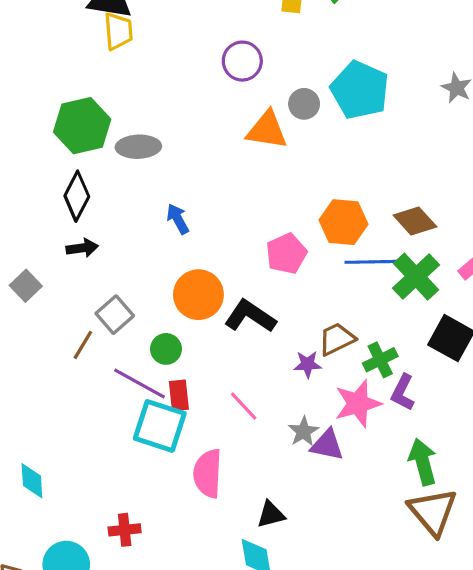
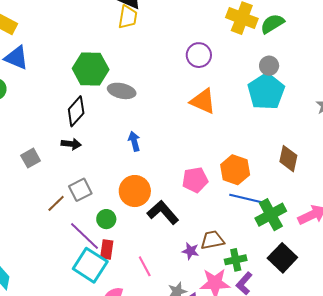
gray circle: (304, 104) -> (269, 66), moved
brown diamond: (415, 221) -> (288, 159), moved, turned 40

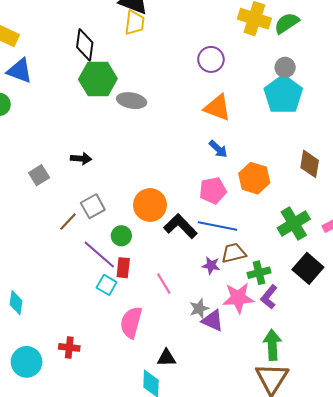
black diamond: (76, 111) -> (85, 45), moved, turned -32
blue arrow: (134, 141) -> (218, 149), moved, turned 150
blue line: (248, 199) -> (217, 226), moved
cyan square: (90, 265) -> (107, 285), size x0.6

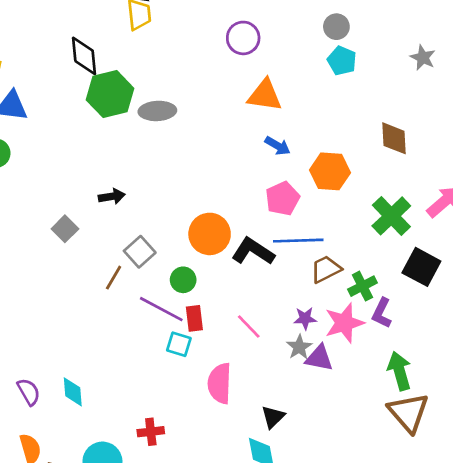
cyan pentagon: (283, 95) -> (342, 61), size x0.6
purple star: (211, 265) -> (305, 318), moved
black triangle: (166, 358) -> (273, 417), turned -30

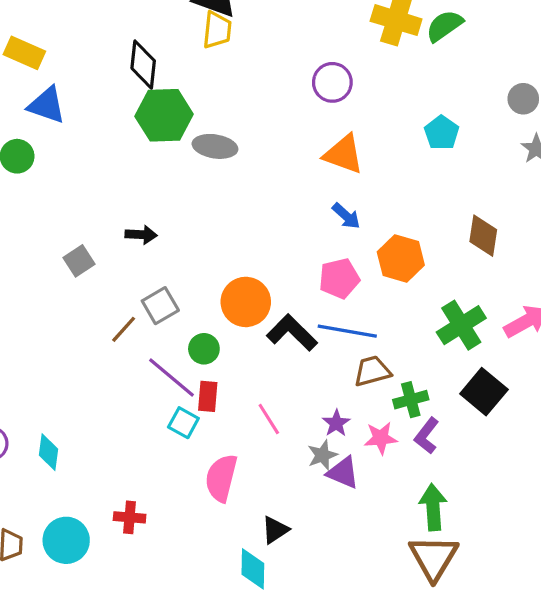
gray circle: (336, 27) -> (523, 99), moved
purple star: (305, 318) -> (336, 423), turned 30
pink star: (344, 323) -> (381, 438), size x0.7

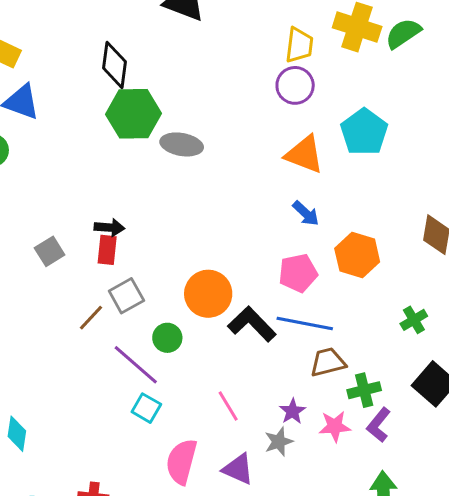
yellow trapezoid: (217, 30) -> (299, 45), moved
cyan pentagon: (442, 133) -> (364, 132), moved, size x1.4
green cross: (461, 325) -> (414, 320), size x0.6
red rectangle: (208, 396) -> (107, 250), moved
purple triangle: (343, 473) -> (238, 469), moved

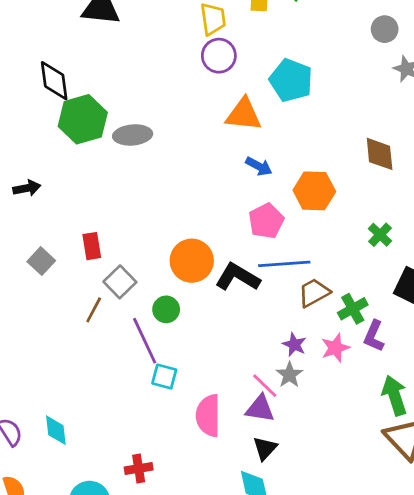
black arrow: (109, 227) -> (27, 188), moved
purple line: (136, 365) -> (145, 341), turned 39
pink line: (228, 406) -> (265, 386), moved

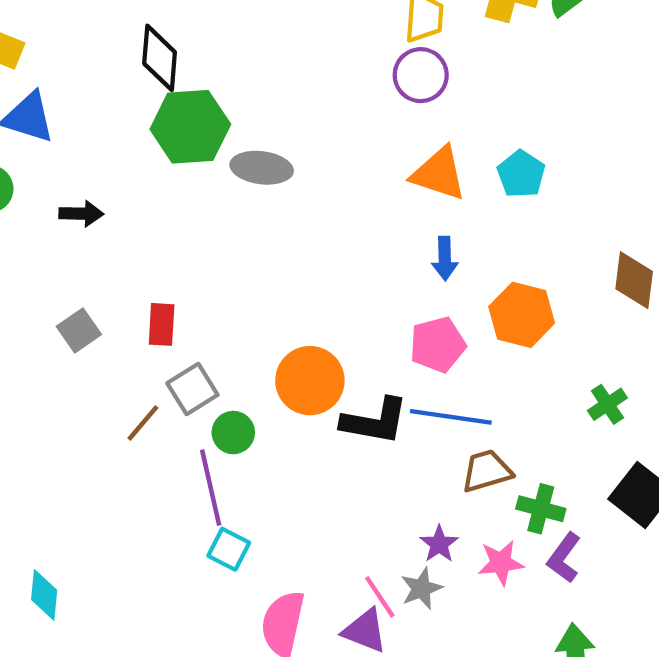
cyan pentagon: (291, 80) -> (521, 174), moved, size x0.7
blue arrow: (259, 166) -> (445, 258), turned 48
black L-shape: (238, 277) -> (375, 421), turned 147
green circle: (166, 309) -> (233, 433), moved
green cross: (353, 309) -> (541, 509), turned 32

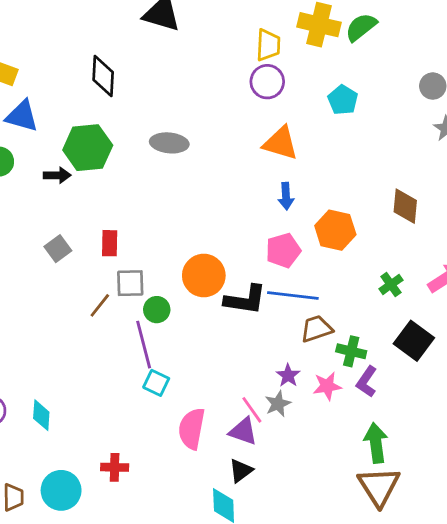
green hexagon: (190, 127) -> (88, 148), moved
cyan pentagon: (521, 174) -> (343, 100), moved
gray square: (192, 389) -> (130, 283), turned 32

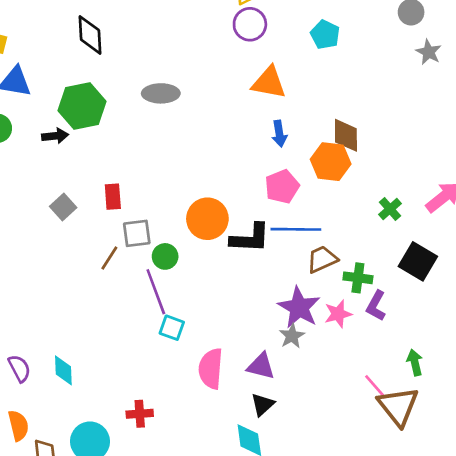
brown diamond: (405, 206) -> (346, 135), moved
purple star: (288, 375) -> (299, 307), size x1.8
pink line: (252, 410) -> (375, 387), moved
green arrow: (376, 443) -> (415, 363), moved, size x0.7

